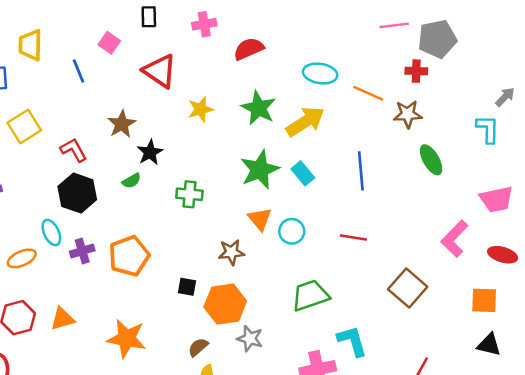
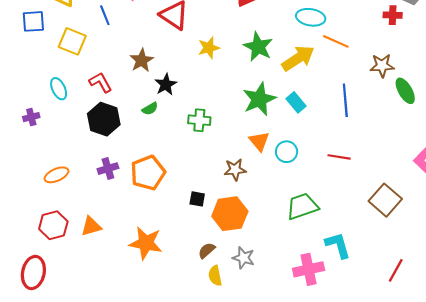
orange line: (368, 93) -> (336, 41), moved
brown star: (408, 114) -> (382, 66), moved
yellow square: (24, 127) -> (72, 41), moved, turned -36
cyan ellipse: (51, 233) -> (59, 89), moved
gray star: (250, 339) -> (243, 258), moved

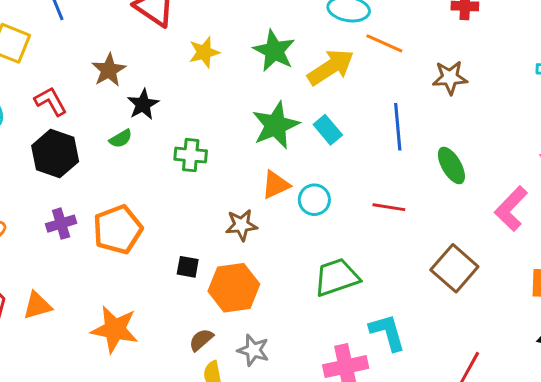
green ellipse: (405, 91) -> (451, 165), moved
orange triangle: (259, 141) -> (276, 185), turned 45

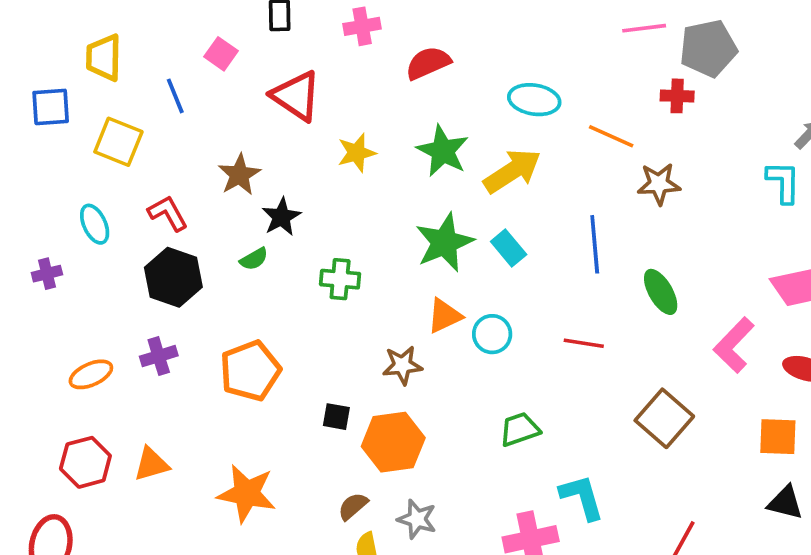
orange line: (384, 43) -> (611, 136), moved
purple cross: (61, 224) -> (159, 356), moved
green trapezoid: (337, 277) -> (520, 429), size x0.7

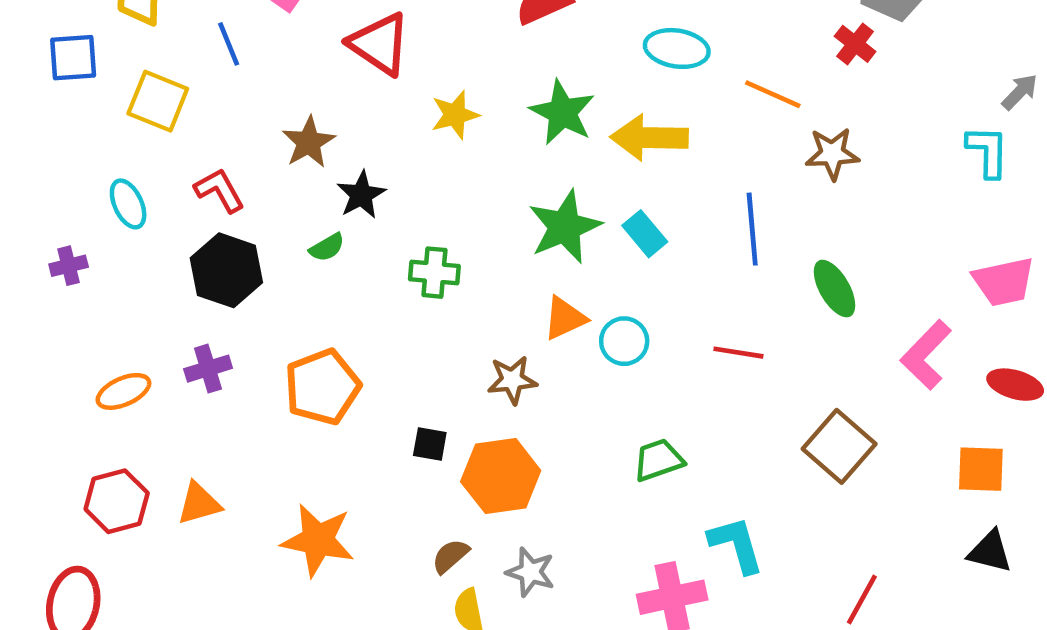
red cross: (677, 96) -> (855, 44), turned 36
yellow arrow: (512, 171) -> (649, 138), turned -146

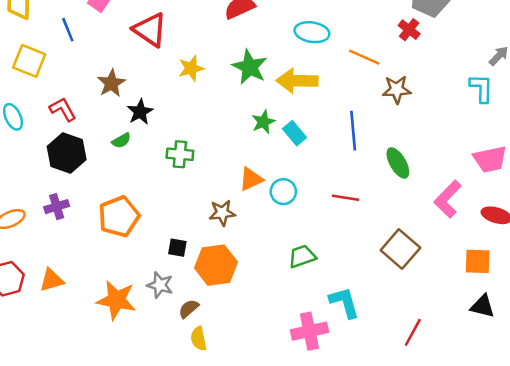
green star: (565, 227) -> (263, 122), moved, size x0.6
gray star: (530, 572) -> (160, 285), moved

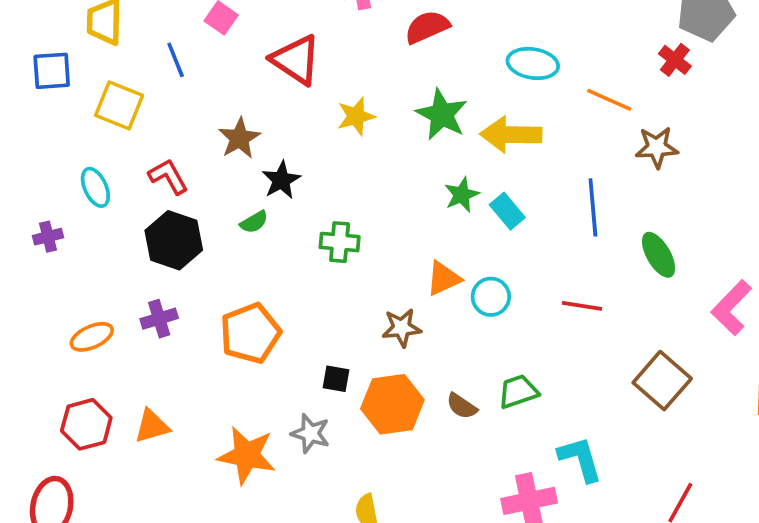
brown semicircle: (189, 309) -> (462, 406), moved, turned -105

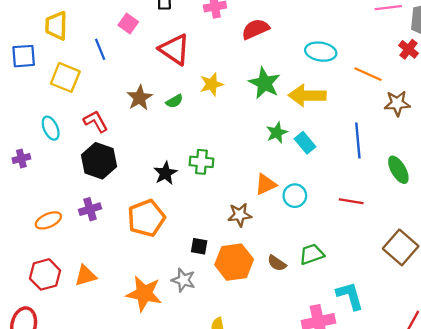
black star: (281, 180) -> (165, 173), moved
green semicircle: (254, 222) -> (174, 101), moved

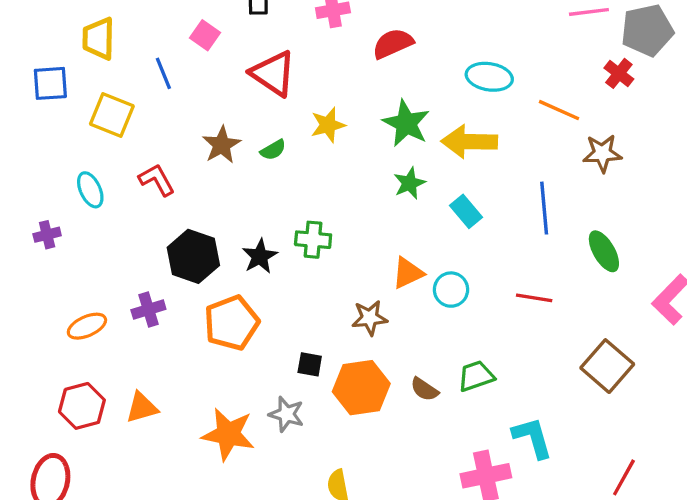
green star: (277, 133) -> (409, 183), moved
black hexagon: (99, 161) -> (193, 256), moved

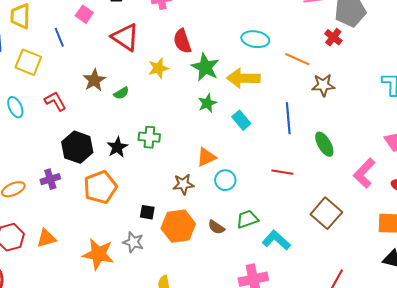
red semicircle: (393, 44) -> (182, 41), moved, turned -85
green semicircle: (273, 150) -> (121, 93), moved
cyan circle: (451, 290) -> (225, 180), moved
cyan L-shape: (532, 438) -> (276, 240), moved, turned -32

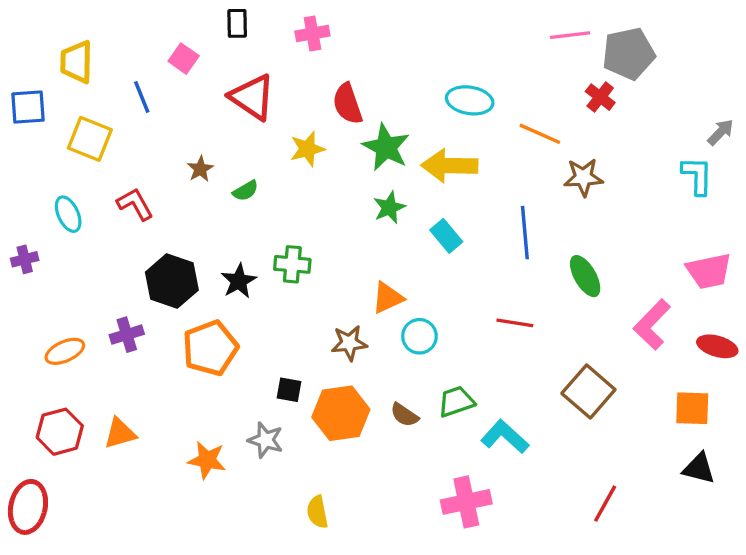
brown star: (94, 80) -> (200, 169), size x0.7
orange star: (98, 254) -> (207, 460), size x0.7

